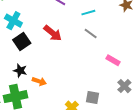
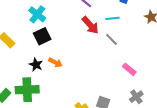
red arrow: (53, 33) -> (90, 25), moved
orange arrow: (39, 81) -> (55, 63), moved

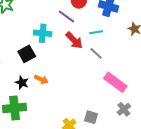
cyan cross: (37, 14) -> (43, 33), moved, turned -30
pink rectangle: (129, 69) -> (115, 82), size x1.6

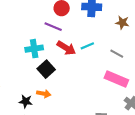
cyan line: (96, 32) -> (87, 46), moved
gray line: (96, 53) -> (117, 54), moved
black square: (27, 54) -> (46, 69), moved

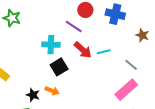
pink rectangle: (116, 79) -> (126, 90), turned -75

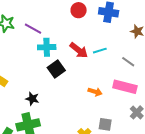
purple line: (74, 27) -> (33, 29), moved
pink rectangle: (126, 90) -> (125, 87), turned 60
orange arrow: (52, 91) -> (95, 92), moved

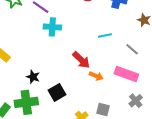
red arrow: (79, 50) -> (81, 60), moved
black square: (56, 69) -> (57, 92), moved

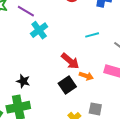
cyan cross: (52, 27) -> (39, 30), turned -36
black square: (57, 92) -> (67, 85), moved

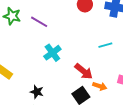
cyan cross: (39, 30) -> (52, 53), moved

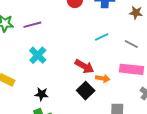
purple line: (39, 22) -> (32, 25), turned -36
cyan cross: (52, 53) -> (38, 55), moved

